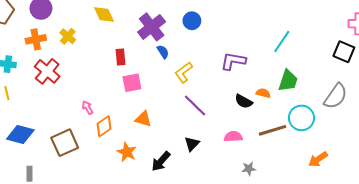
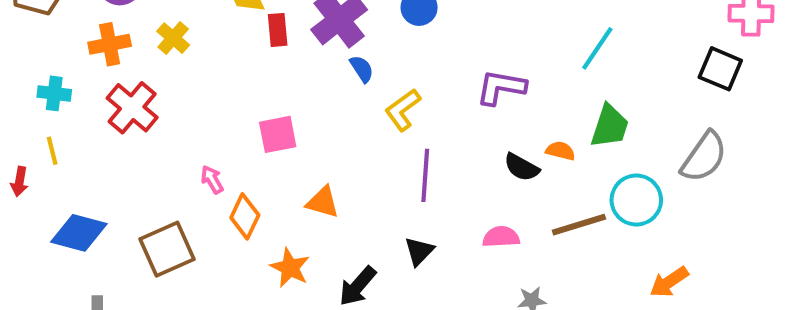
red rectangle: (121, 57) -> (278, 30), moved
pink square: (132, 83) -> (278, 134), moved
purple line: (195, 106) -> (425, 175), turned 50
orange diamond: (104, 126) -> (245, 216), turned -30

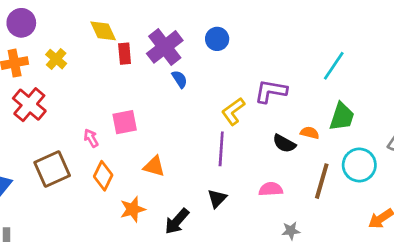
yellow L-shape: (403, 110) -> (233, 111), moved
pink arrow: (212, 180) -> (91, 138), moved
brown line: (579, 225) -> (322, 181), turned -57
brown square: (167, 249) -> (52, 169), moved
orange star: (290, 268) -> (133, 209), turned 30

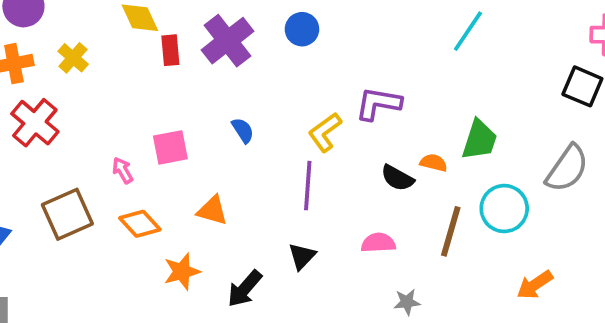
cyan line: (334, 66) -> (468, 31), moved
blue semicircle: (180, 79) -> (243, 130), moved
orange diamond: (103, 176) -> (140, 224), turned -68

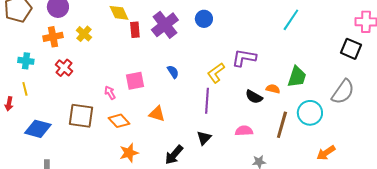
red cross: (35, 123) -> (64, 68), size x0.7
brown square: (67, 214) -> (81, 116), turned 32
orange star: (182, 271) -> (129, 153), moved

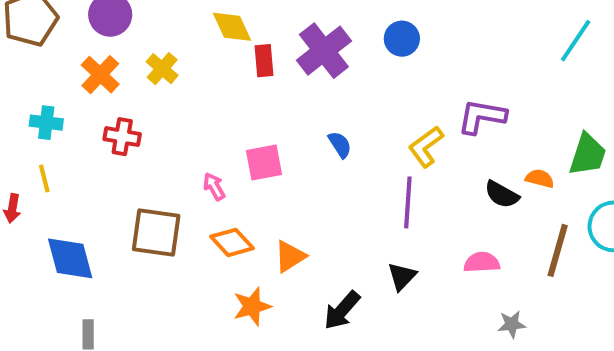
orange cross: (53, 37) -> (100, 75), turned -36
red cross: (64, 68) -> (122, 137), turned -30
orange triangle: (157, 114) -> (290, 256), moved, turned -48
blue diamond: (38, 129) -> (70, 258), turned 60

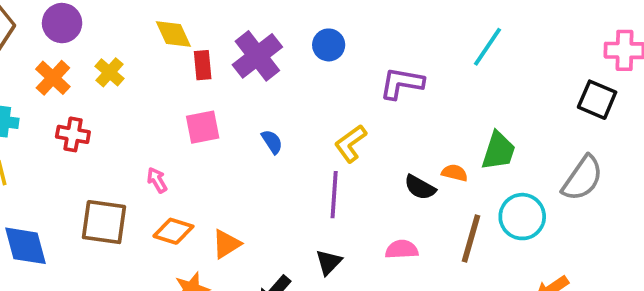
purple L-shape: (482, 117) -> (402, 83), moved
pink square: (264, 163) -> (203, 127), moved
orange diamond: (232, 242) -> (173, 231), turned -30

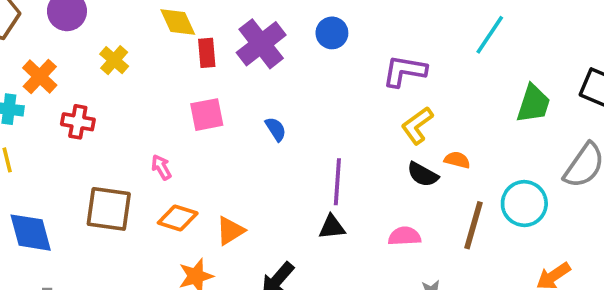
orange cross: (53, 78) -> (40, 76), moved
yellow L-shape: (351, 144) -> (417, 125), moved
green trapezoid: (498, 151) -> (533, 104), moved
black triangle: (329, 262) -> (332, 227), moved, turned 40

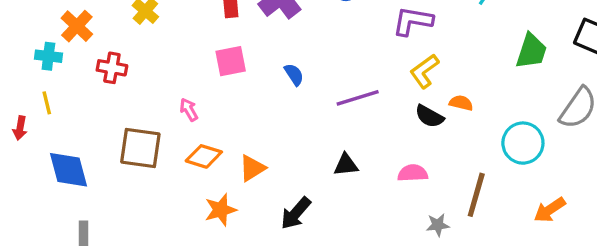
purple line: (337, 182) -> (358, 98), moved, turned 69
brown line: (473, 225) -> (476, 195), moved

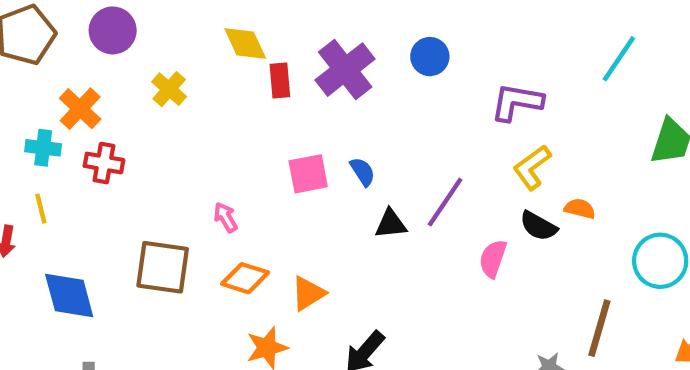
pink square: (231, 61) -> (308, 174), moved
red cross: (112, 68) -> (104, 163), moved
purple line: (358, 98) -> (445, 202), turned -39
black triangle: (346, 165) -> (391, 224), moved
pink semicircle: (413, 173) -> (493, 259), moved, turned -68

